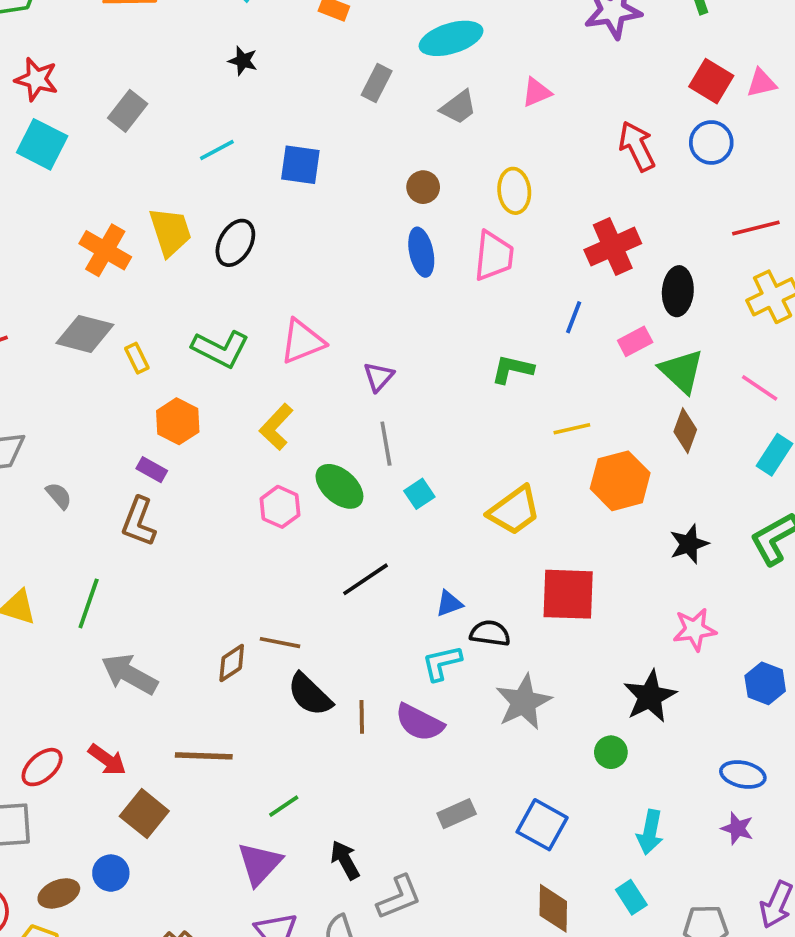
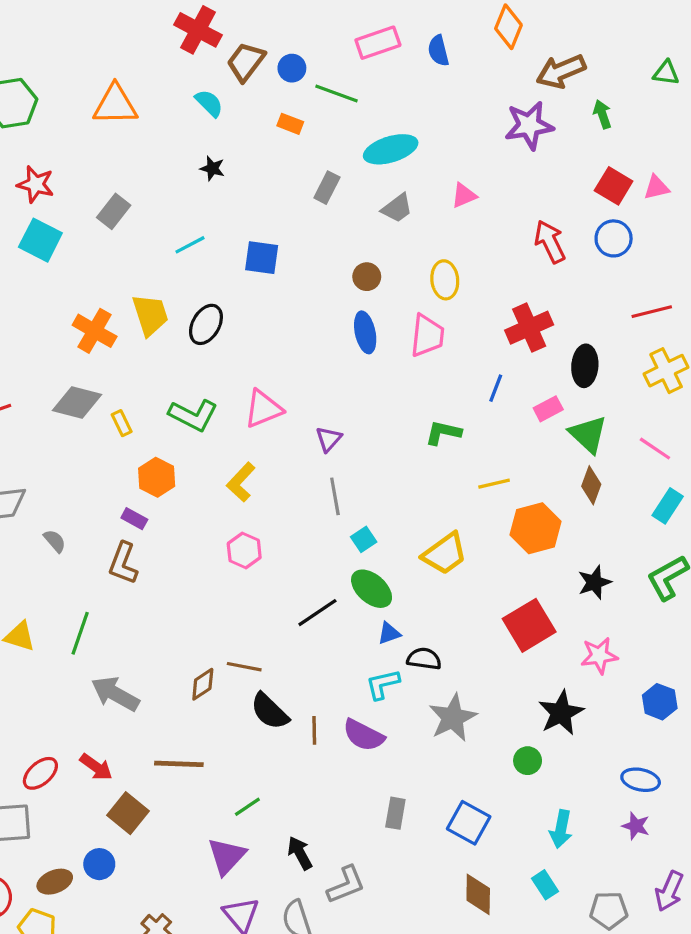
green ellipse: (339, 486) -> (372, 589), moved
red square: (568, 594) -> (529, 625), moved, turned -33
gray rectangle: (457, 814) -> (395, 813), turned -56

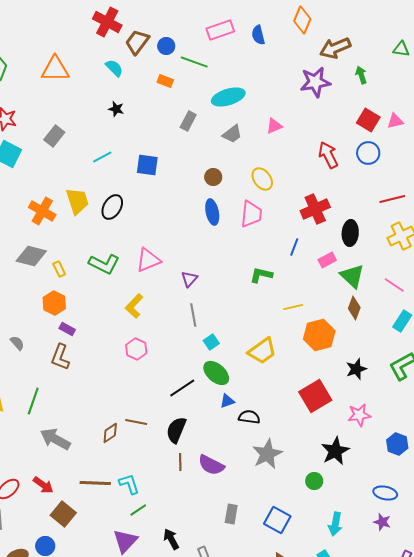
yellow ellipse: (445, 280) -> (262, 179), turned -30
orange hexagon: (157, 477) -> (54, 303), moved
cyan L-shape: (383, 684) -> (129, 484), moved, turned 85
black semicircle: (270, 711) -> (176, 430), moved, turned 68

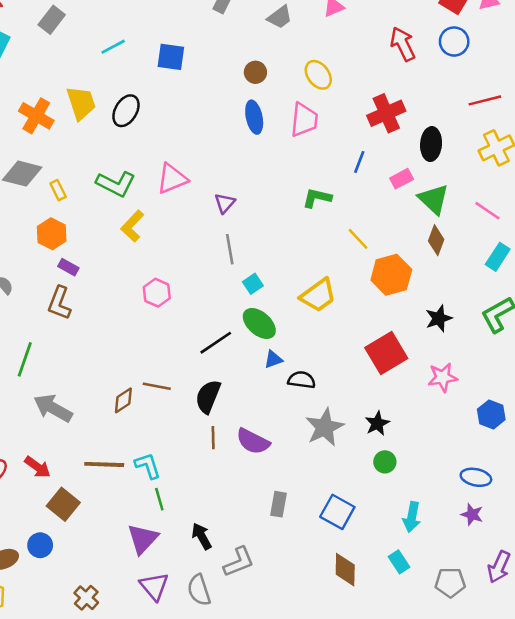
yellow L-shape: (134, 306) -> (132, 226), moved
yellow line: (293, 307) -> (358, 239), turned 60
black star: (335, 451) -> (377, 423), moved, size x0.7
green line: (138, 510) -> (159, 499), turned -72

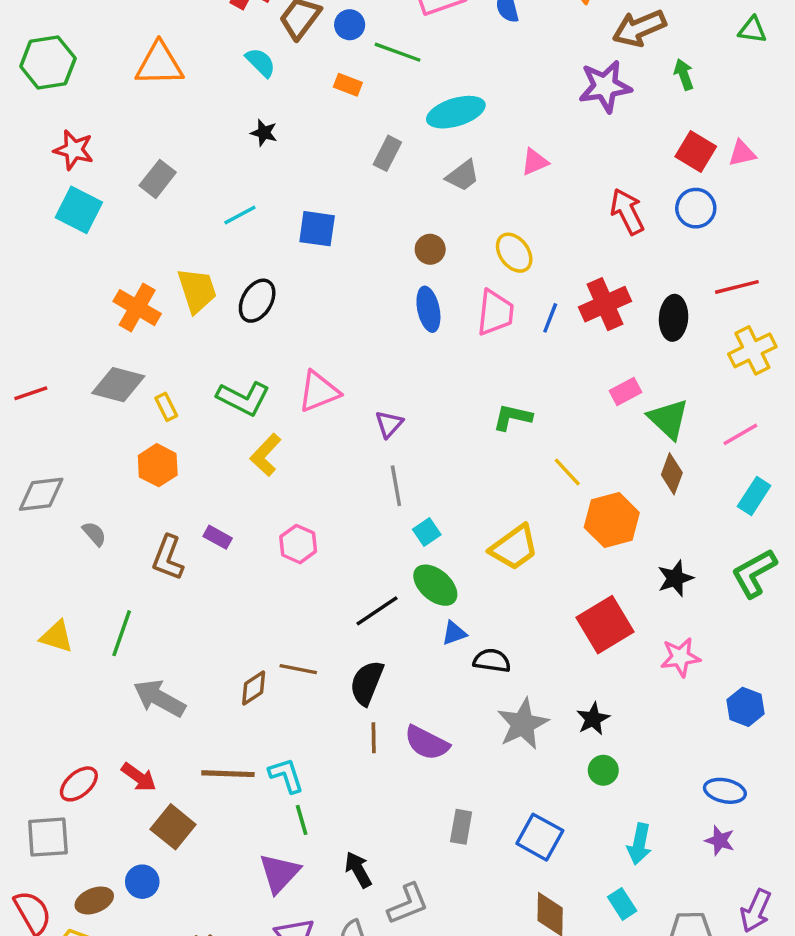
black ellipse: (431, 144) -> (674, 318), moved
blue line: (359, 162) -> (550, 318), moved
pink line: (487, 211) -> (740, 434), turned -64
purple rectangle: (68, 267) -> (218, 537), moved

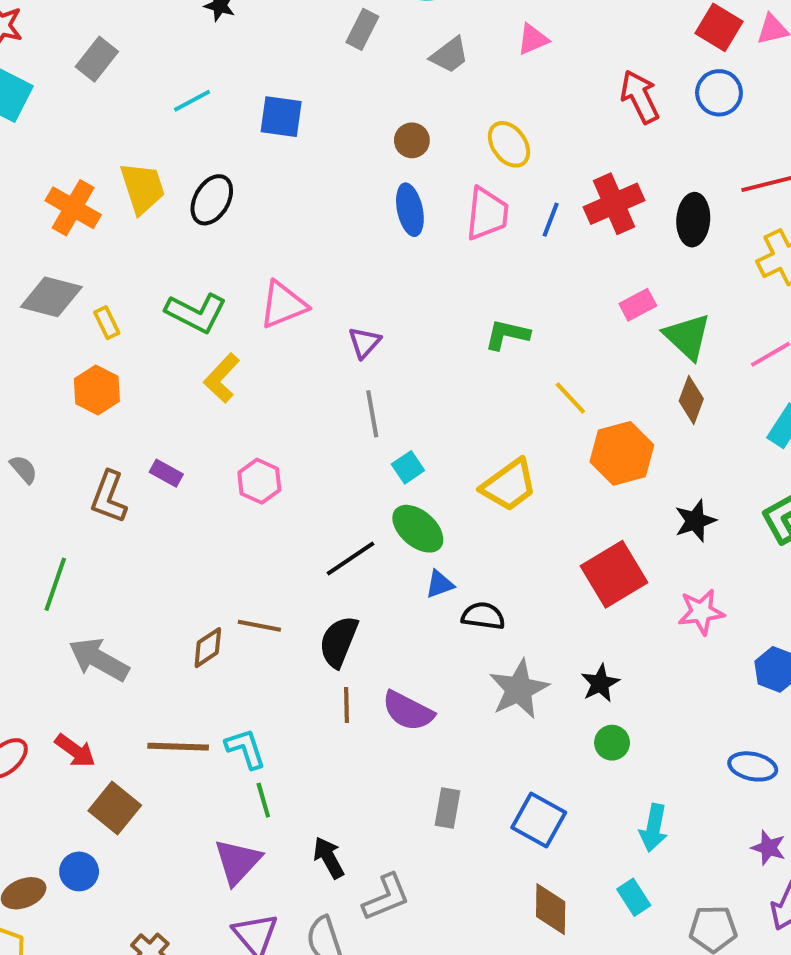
purple star: (720, 841) -> (769, 848), moved

